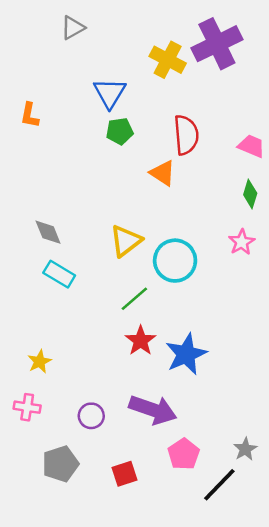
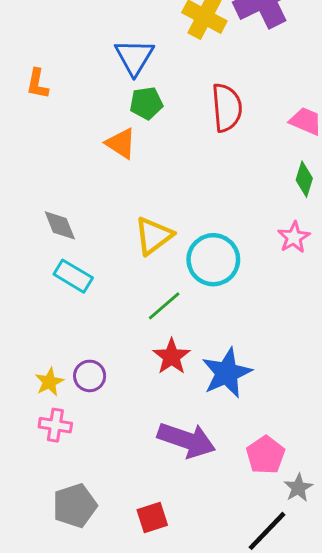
orange triangle: (163, 173) -> (121, 143), moved
pink cross: (27, 407) -> (55, 425), moved
purple circle: (91, 416) -> (90, 376), moved
pink pentagon: (184, 454) -> (265, 455), moved

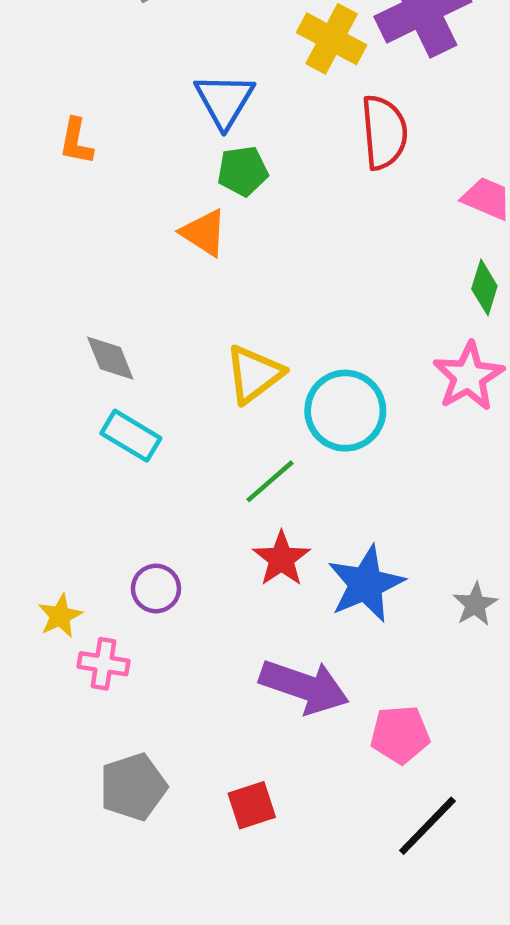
red semicircle: (227, 108) -> (384, 132), moved
pink star: (294, 237) -> (468, 376), size x1.4
yellow star: (49, 382) -> (60, 616), moved
pink pentagon: (265, 455) -> (400, 734), moved, turned 30
gray star: (298, 488) -> (475, 604), moved

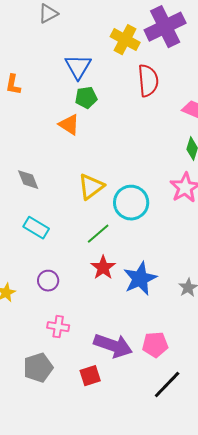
cyan rectangle: (131, 436) -> (36, 228), moved
pink cross: (103, 664) -> (58, 327), moved
purple arrow: (304, 687) -> (113, 346), moved

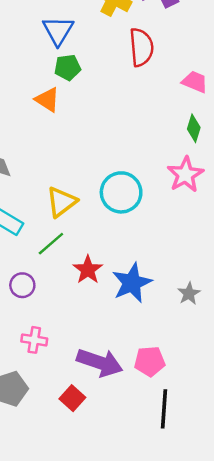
yellow triangle: (91, 187) -> (62, 202), moved
green line: (98, 234) -> (51, 244), moved
red square: (90, 376) -> (72, 398), turned -30
black line: (167, 385) -> (164, 409), turned -40

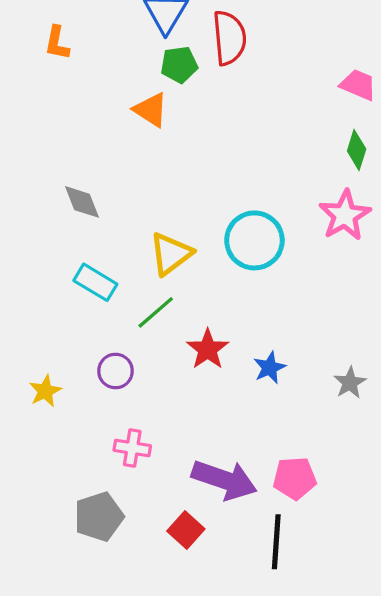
red semicircle: (141, 47) -> (229, 38), moved
blue star: (132, 283) -> (270, 368), size x0.6
black line: (164, 409) -> (276, 542), moved

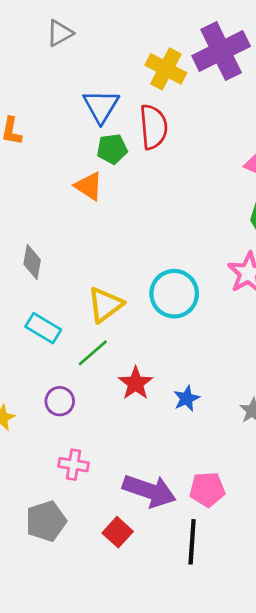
gray diamond: (82, 202) -> (32, 262), turned 32

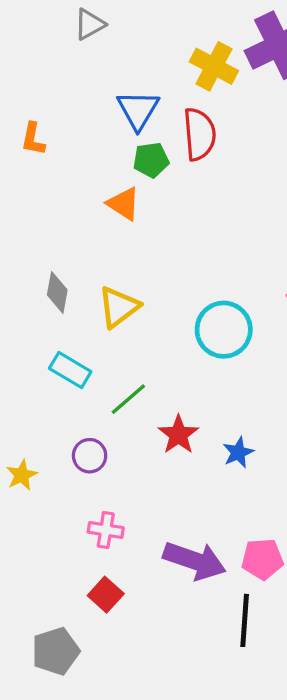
yellow triangle: (105, 305) -> (119, 307), moved
gray pentagon: (46, 521) -> (56, 651), moved
red square: (118, 532) -> (106, 595), moved

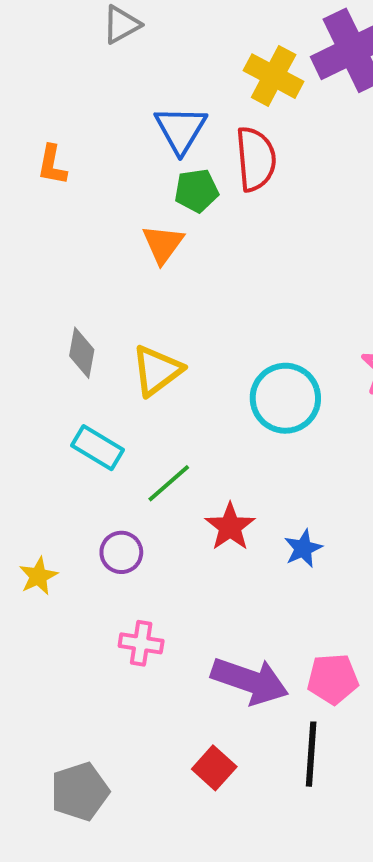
orange triangle: (123, 204) -> (163, 244), turned 33
red square: (106, 595) -> (214, 768), moved

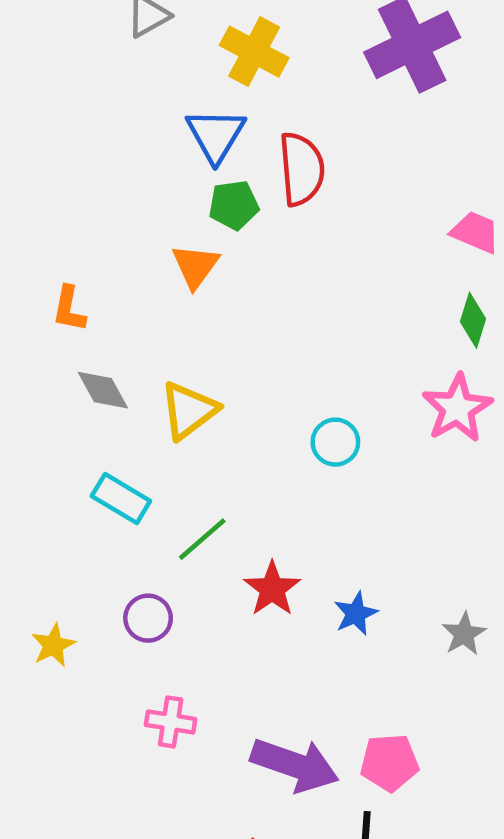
yellow cross: (274, 76) -> (254, 52), moved
orange L-shape: (52, 165) -> (69, 309), moved
gray diamond: (82, 353) -> (103, 390), turned -39
cyan circle: (285, 398) -> (335, 442), size x0.6

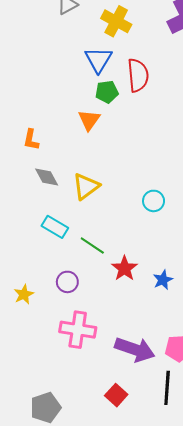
green line: (202, 539) -> (92, 246), turned 75
pink cross: (171, 722) -> (78, 330), size x1.6

